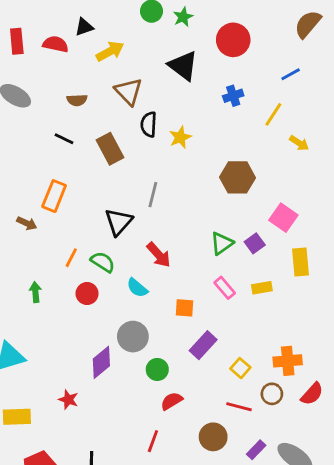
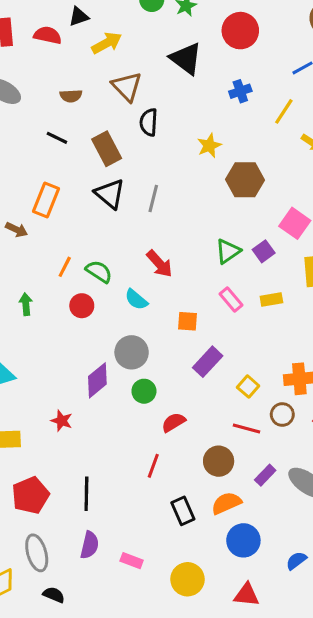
yellow star: (180, 137) -> (209, 146), moved
black triangle: (119, 222) -> (110, 194), moved, turned -32
green circle: (157, 369) -> (144, 391), moved

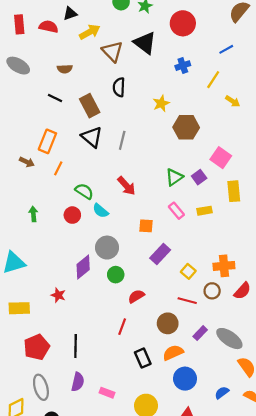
brown triangle: (127, 87) -> (112, 51), moved
orange line: (65, 267) -> (58, 168), moved
cyan semicircle: (136, 299) -> (101, 211), moved

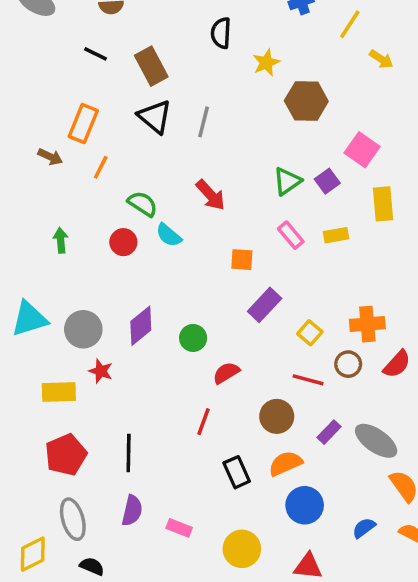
black semicircle: (119, 87) -> (221, 33), moved
gray circle: (107, 248) -> (83, 329), moved
yellow rectangle: (19, 308) -> (59, 392), moved

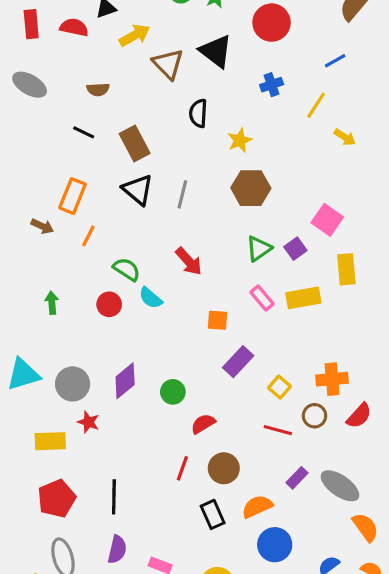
brown hexagon: (306, 101) -> (251, 188), moved
yellow rectangle: (336, 235) -> (303, 298), size x1.5
brown circle: (277, 416) -> (224, 468), moved

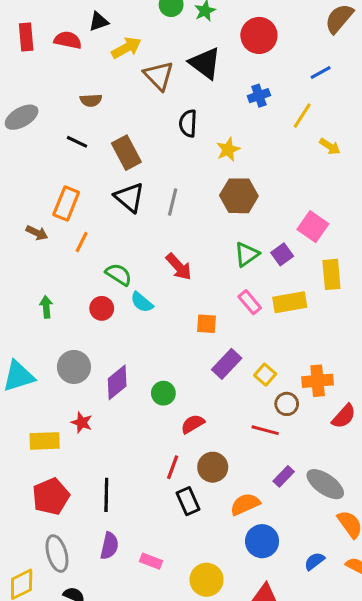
gray ellipse: (30, 85) -> (22, 117), moved, turned -60
gray circle: (73, 384) -> (74, 367), moved
yellow square: (279, 387) -> (265, 375), moved
brown circle: (315, 416) -> (287, 404), moved
black rectangle: (213, 514) -> (188, 501), moved

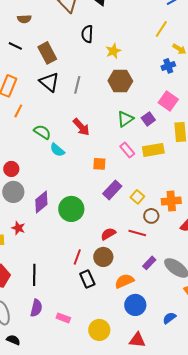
blue cross: (259, 96) -> (168, 66), moved
red circle: (102, 308) -> (11, 169), moved
green circle: (163, 393) -> (71, 209), size x1.6
red semicircle: (193, 424) -> (108, 234), moved

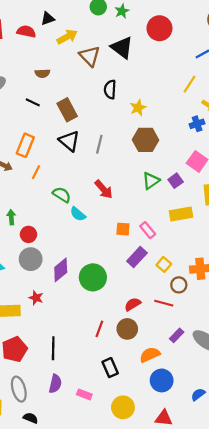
pink rectangle: (127, 150) -> (148, 230), moved
black rectangle: (87, 279) -> (110, 368), moved

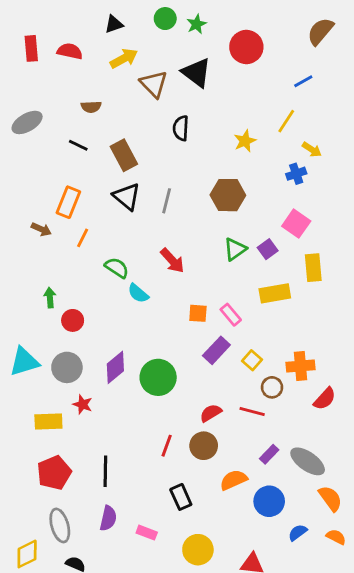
black triangle: (48, 19) -> (114, 24), moved
yellow star: (138, 108) -> (245, 141), moved
gray circle: (31, 259) -> (67, 367), moved
blue circle: (162, 380) -> (269, 501), moved

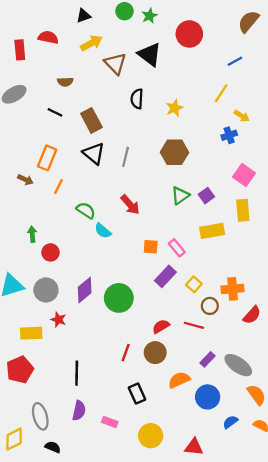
red rectangle: (31, 48) -> (20, 50), moved
yellow star: (245, 141) -> (175, 108), moved
pink square: (296, 224) -> (244, 175), moved
red pentagon: (54, 473) -> (20, 370), moved

